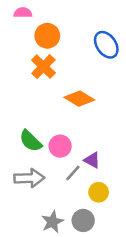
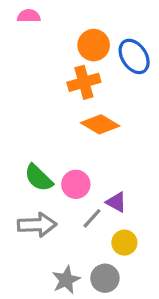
orange circle: (47, 36) -> (94, 45), moved
orange cross: (43, 67) -> (84, 82), moved, turned 30

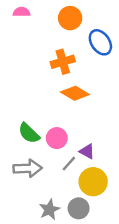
orange circle: (94, 45) -> (70, 18), moved
yellow circle: (124, 243) -> (93, 182), size x1.5

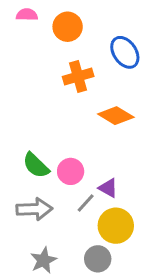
orange circle: (70, 18) -> (68, 27), moved
orange diamond: (75, 93) -> (116, 116), moved
gray star: (49, 210) -> (43, 260), moved

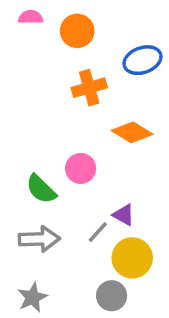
blue ellipse: (125, 52) -> (143, 60), turned -76
pink circle: (71, 171) -> (81, 168), moved
gray star: (43, 260) -> (32, 297), moved

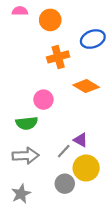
pink circle: (81, 168) -> (43, 100), moved
green semicircle: (41, 189) -> (27, 123), turned -50
gray circle: (112, 296) -> (65, 184), moved

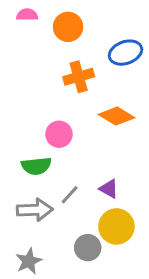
gray line: (64, 151) -> (70, 195), moved

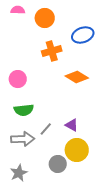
pink circle: (59, 134) -> (18, 79), moved

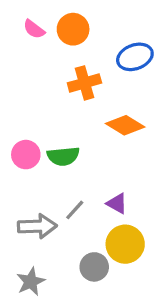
pink semicircle: (18, 10) -> (34, 29), moved, turned -144
pink circle: (18, 79) -> (26, 155), moved
green semicircle: (24, 110) -> (63, 156), moved

